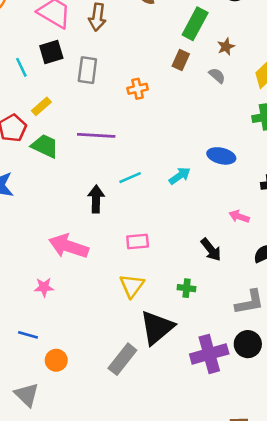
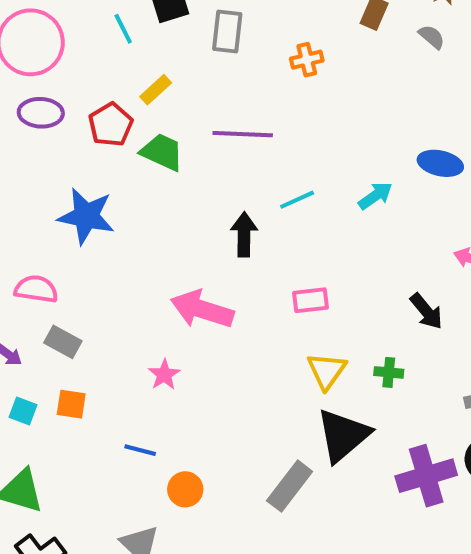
yellow triangle: (132, 286) -> (327, 371), moved
pink star: (44, 287) -> (164, 375), turned -30

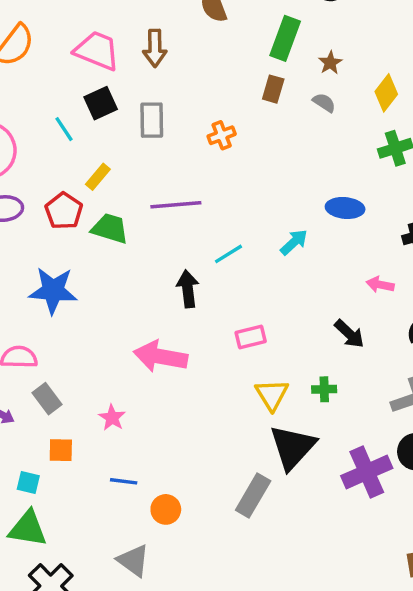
gray rectangle: (63, 342) -> (47, 399), turned 32
pink star: (164, 375) -> (112, 418), moved
cyan square: (23, 411) -> (28, 482), moved

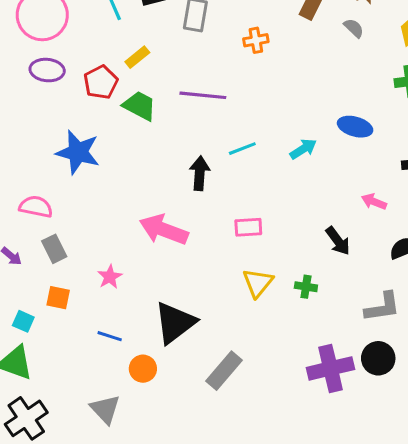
black triangle: (293, 447) -> (175, 323), moved

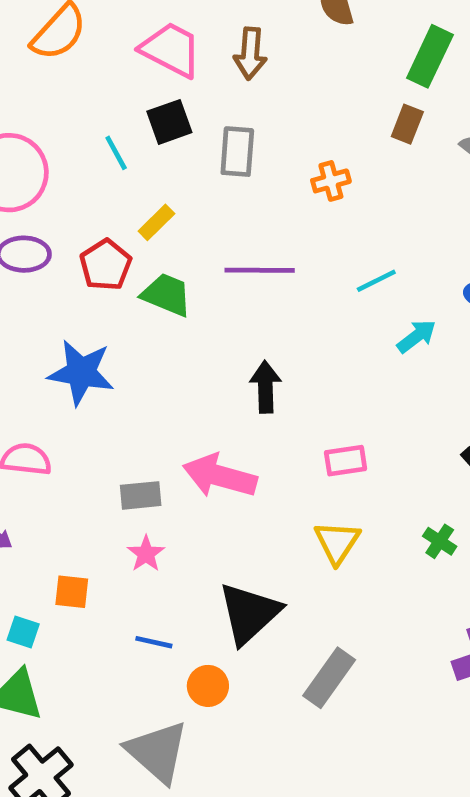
cyan line: (242, 149) -> (376, 281), moved
gray rectangle: (54, 249) -> (141, 495), moved, turned -64
yellow triangle: (258, 283) -> (337, 542), moved
green cross: (306, 287) -> (440, 541), turned 30
gray triangle: (105, 409) -> (157, 752), size x1.4

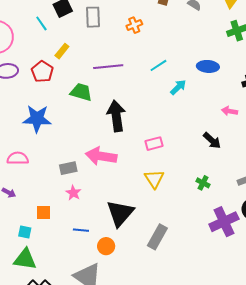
green trapezoid: (167, 295) -> (81, 92), moved
black arrow: (265, 387) -> (116, 116), size x1.4
green cross: (440, 541) -> (203, 183), moved

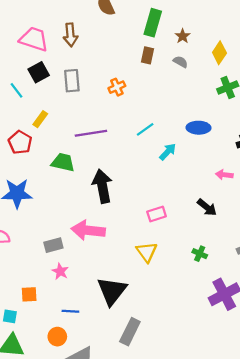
pink rectangle: (154, 144) -> (157, 214), moved
gray rectangle: (157, 237) -> (130, 332), moved
orange circle: (106, 246) -> (57, 337), moved

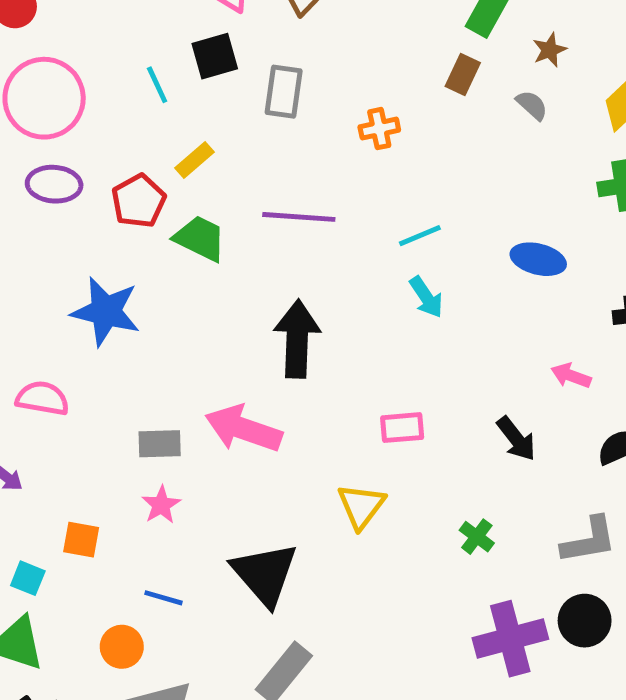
cyan arrow: (168, 152) -> (426, 297), moved, turned 90
green trapezoid: (63, 162) -> (200, 238), moved
black triangle: (112, 291) -> (265, 574), turned -32

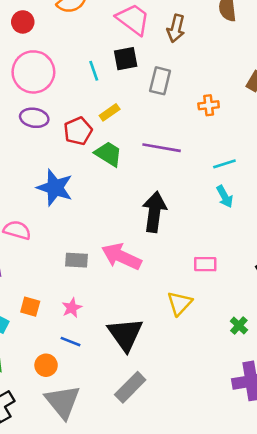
pink star: (161, 505) -> (72, 308), moved

